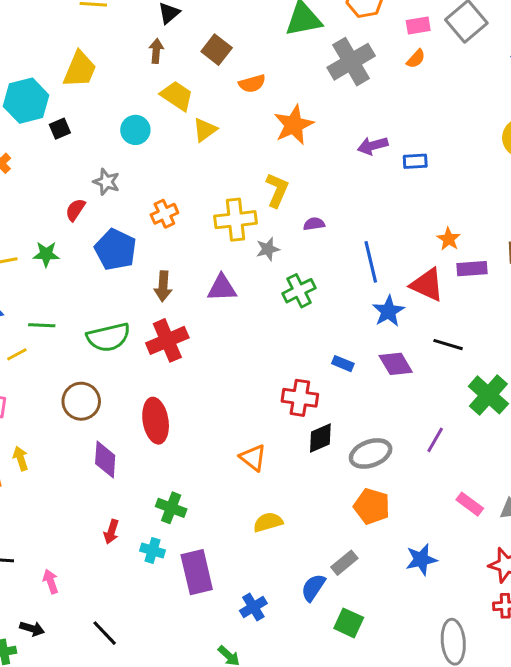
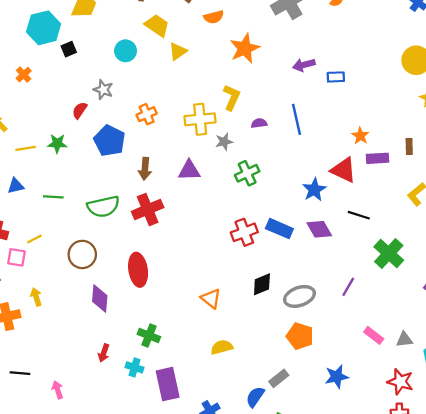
blue line: (371, 262) -> (297, 119), moved
yellow line: (17, 354) -> (34, 239), moved
blue rectangle: (343, 364) -> (279, 229), size x1.6
red cross: (300, 398) -> (244, 232), moved, turned -30

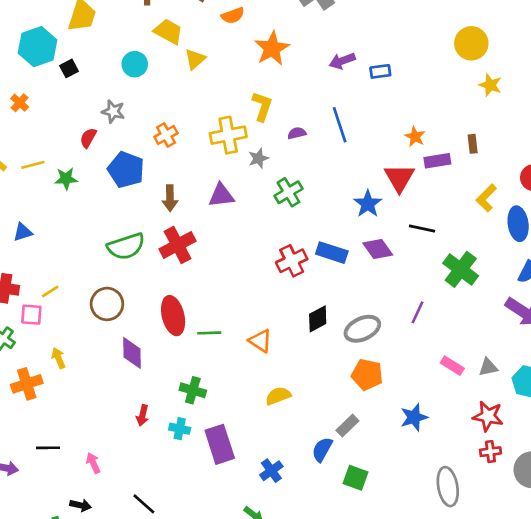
yellow line: (26, 148) -> (33, 165), moved
red triangle: (344, 170) -> (399, 178), turned 40
green line: (53, 197) -> (209, 333), moved

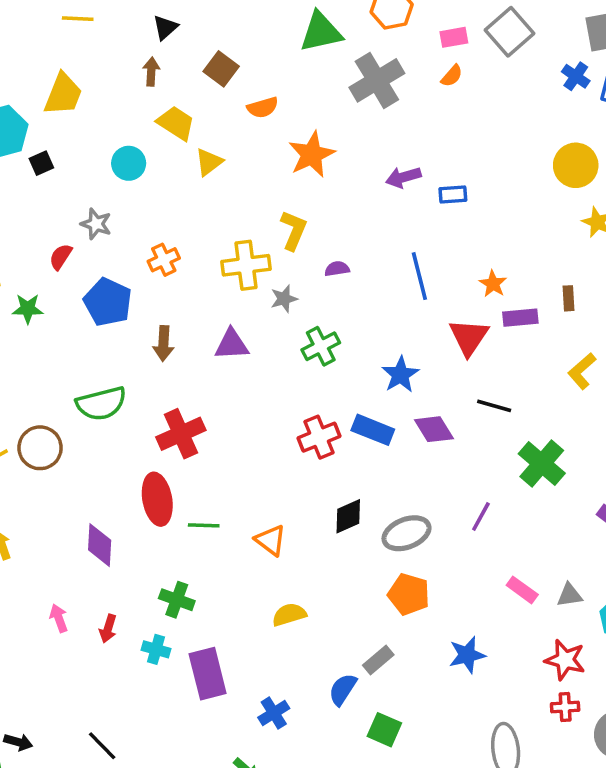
blue line: (340, 125) -> (419, 276), moved
blue star: (368, 204) -> (400, 375), moved
red cross: (178, 245) -> (181, 434), moved
brown circle: (107, 304) -> (40, 448), moved
pink arrow: (93, 463) -> (59, 618), moved

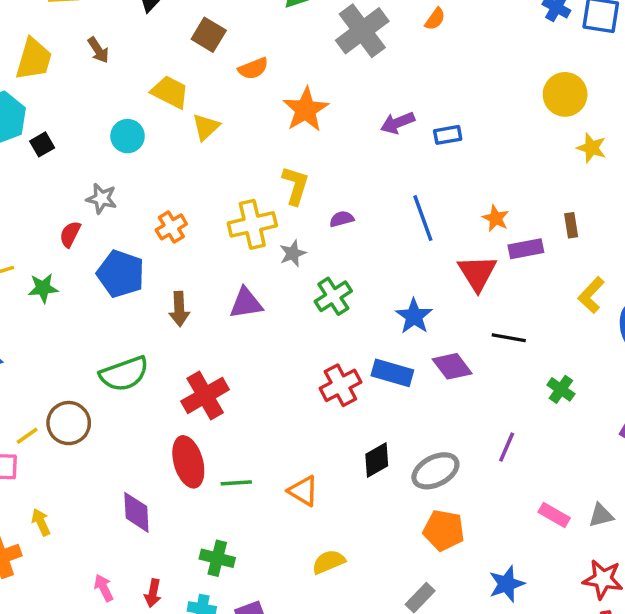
brown arrow: (151, 72) -> (98, 50), moved, turned 148
yellow trapezoid: (63, 94) -> (34, 59), moved
green cross: (542, 463) -> (561, 389), size x0.6

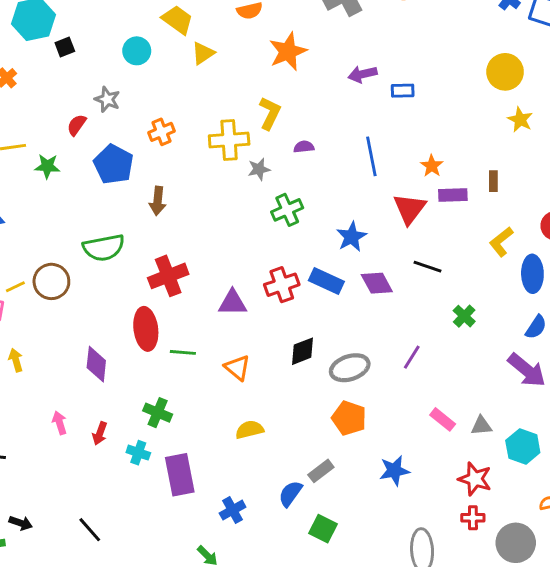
purple triangle: (246, 303) -> (233, 303), moved

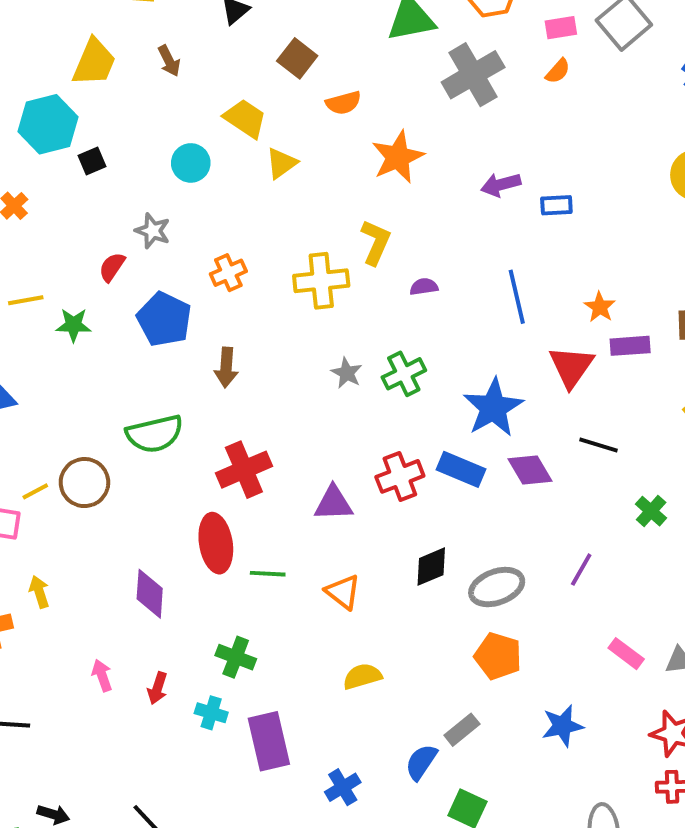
gray star: (259, 169) -> (347, 373), moved, turned -30
blue star: (352, 237) -> (493, 408), size x1.4

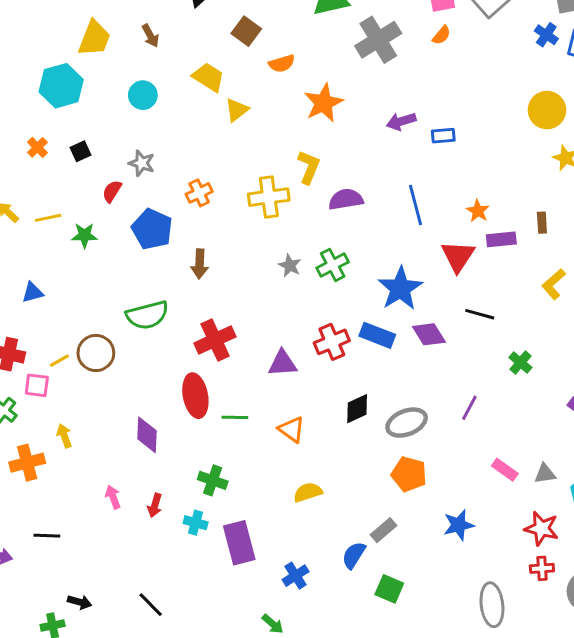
black square: (92, 161) -> (80, 151), moved
cyan circle: (191, 163) -> (143, 95), moved
purple semicircle: (424, 287) -> (346, 199), size x1.6

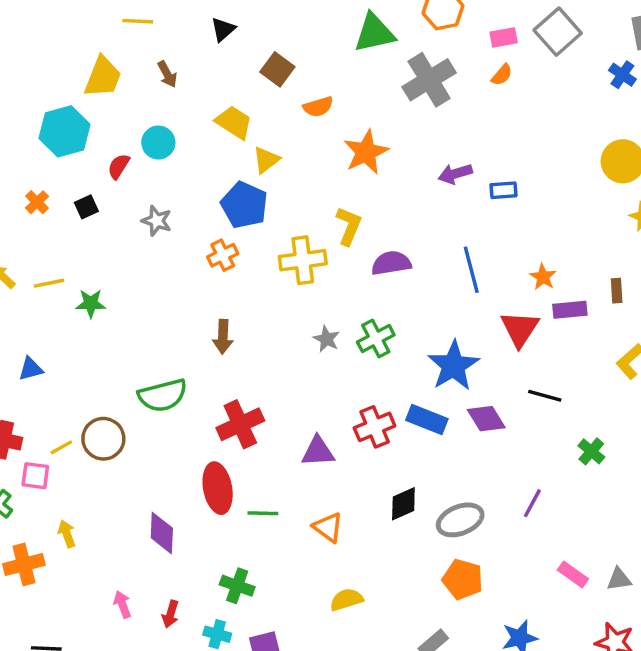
red semicircle: (112, 191) -> (119, 166), moved
blue pentagon: (152, 229) -> (244, 205), moved

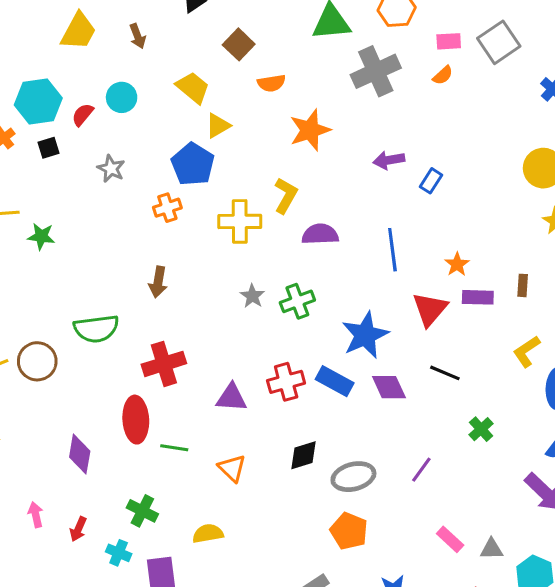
cyan hexagon: (64, 131) -> (38, 102), moved
blue rectangle: (503, 190) -> (431, 181), turned -60
yellow semicircle: (346, 600) -> (208, 534), moved

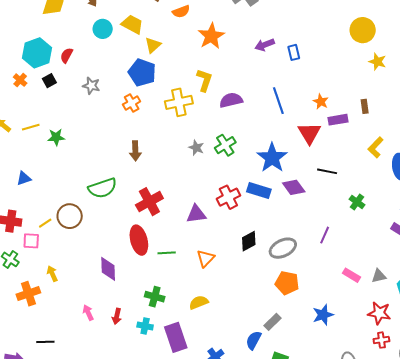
cyan circle: (122, 97) -> (103, 29), moved
blue rectangle: (431, 181) -> (294, 52), turned -35
orange triangle: (232, 468) -> (206, 258), turned 42

